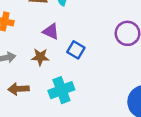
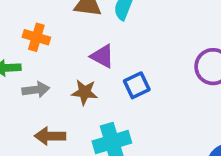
blue square: (76, 50) -> (137, 85), turned 30

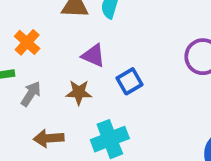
orange cross: (36, 37) -> (27, 42), turned 30
gray arrow: (36, 90) -> (31, 94), turned -45

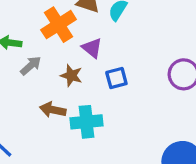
orange cross: (27, 42) -> (59, 25), moved, size x1.5
brown arrow: (49, 138) -> (53, 110), moved

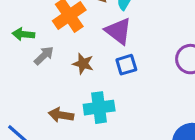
purple triangle: (92, 48) -> (118, 31), moved, size x1.4
brown arrow: (53, 110) -> (61, 115), moved

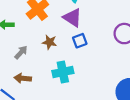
gray arrow: (44, 55) -> (21, 52), moved
brown arrow: (61, 115) -> (23, 78), moved

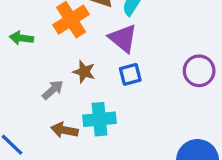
gray arrow: (21, 52) -> (53, 90), moved
brown arrow: (23, 78) -> (64, 130), moved

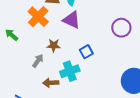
green arrow: (21, 38) -> (12, 35), turned 48
blue square: (130, 74) -> (86, 52), moved

